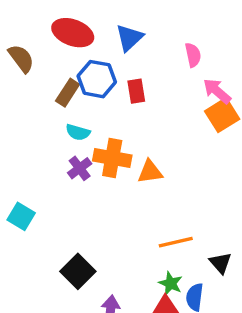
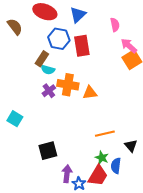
red rectangle: (136, 91) -> (82, 46), size x1.5
brown rectangle: (68, 93) -> (42, 59), moved
black square: (78, 271) -> (48, 151), turned 30

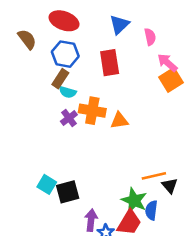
blue triangle: (78, 15) -> (119, 25), moved
blue hexagon: (59, 39) -> (65, 54), moved
cyan square: (15, 119) -> (47, 184), moved
orange line: (105, 134) -> (154, 176), moved
green star: (102, 158) -> (134, 200), size x1.5

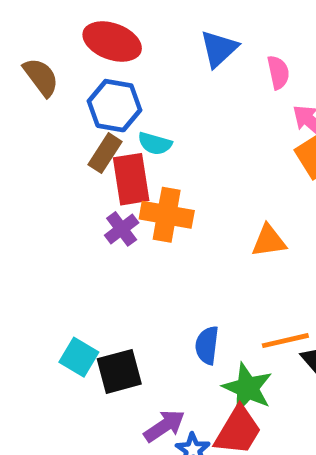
red rectangle: (110, 63) -> (131, 179), moved
cyan semicircle: (68, 92) -> (155, 144), moved
orange triangle: (119, 120) -> (269, 241), moved
blue semicircle: (151, 210) -> (207, 345), moved
purple arrow: (91, 220) -> (164, 426), turned 50

